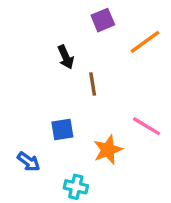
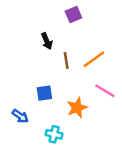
orange line: (145, 42) -> (94, 59), moved

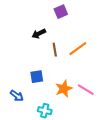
black arrow: (47, 41) -> (39, 34), turned 88
pink line: (105, 91) -> (86, 90), moved

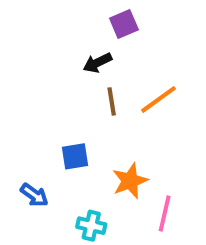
black arrow: (39, 34) -> (97, 63), moved
pink line: (86, 90) -> (165, 213), moved, turned 72

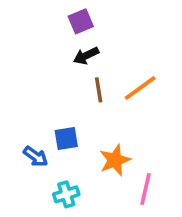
purple square: (124, 24) -> (81, 21), moved
blue arrow: (34, 195) -> (36, 157), moved
cyan cross: (91, 226) -> (66, 194), moved, turned -30

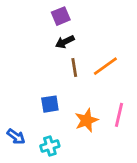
blue arrow: (36, 157) -> (16, 137), moved
pink line: (146, 189) -> (119, 115), moved

